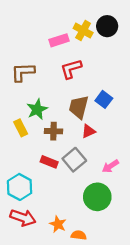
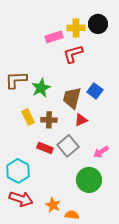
yellow cross: (83, 31) -> (76, 28), turned -30
red L-shape: (71, 69) -> (73, 54), moved
brown L-shape: (23, 72) -> (16, 80), moved
green star: (37, 109) -> (41, 88), moved
yellow rectangle: (21, 128) -> (28, 117), moved

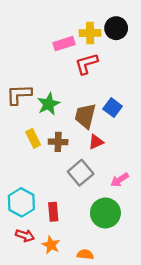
red rectangle: (45, 148) -> (53, 212), moved, turned 63
red arrow: (21, 199) -> (25, 235), size x0.7
orange star: (53, 205) -> (51, 245), moved

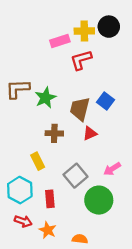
yellow rectangle: (33, 138) -> (38, 161), moved
gray square: (81, 173) -> (75, 176), moved

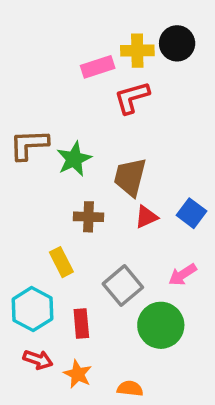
blue square: (105, 101) -> (192, 213), moved

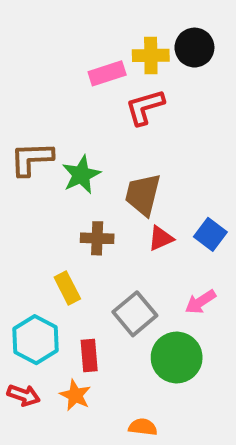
red arrow: (38, 360) -> (24, 395), moved
orange star: (78, 374) -> (75, 395), moved

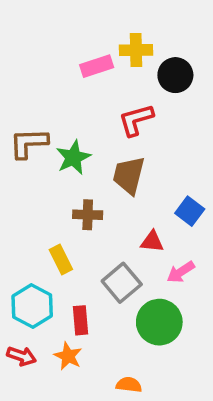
black circle: (194, 48) -> (175, 75), moved
red L-shape: (145, 107) -> (136, 120), moved
red triangle: (161, 238) -> (152, 242), moved, turned 30

